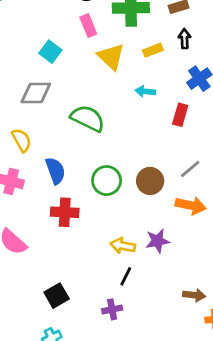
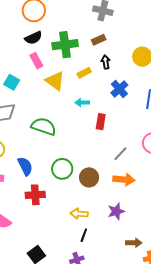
red rectangle: (180, 115) -> (101, 122), moved
brown circle: (150, 181) -> (89, 177), moved
purple star: (158, 241) -> (116, 211), moved

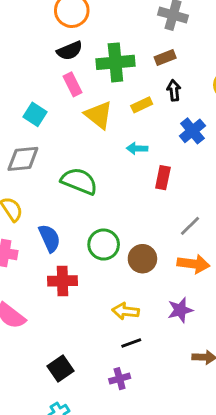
black line: (84, 235) -> (131, 343), turned 48

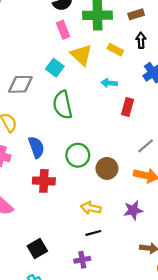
yellow rectangle: (142, 105) -> (115, 50), turned 49
cyan square: (35, 114) -> (55, 68), moved
green semicircle: (79, 181) -> (63, 105), turned -128

